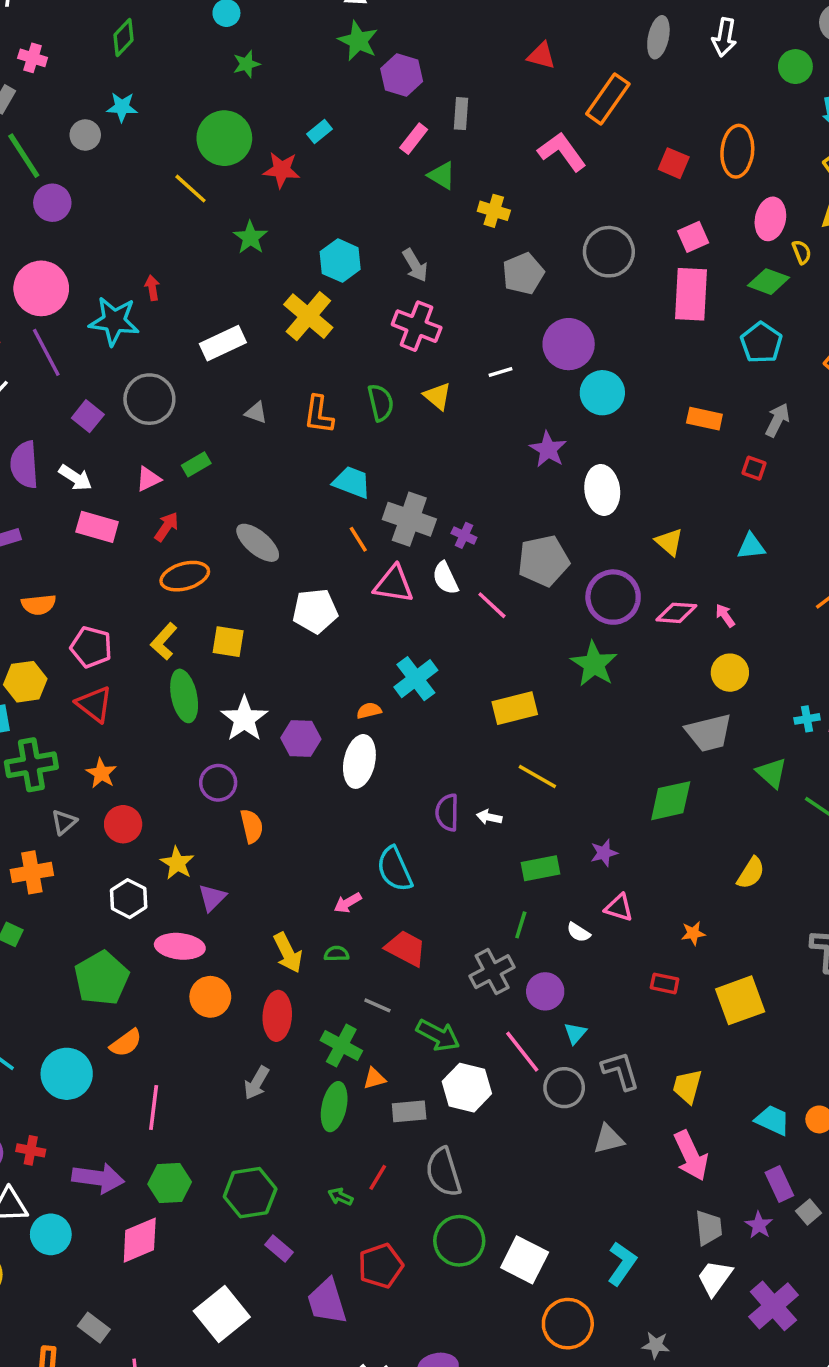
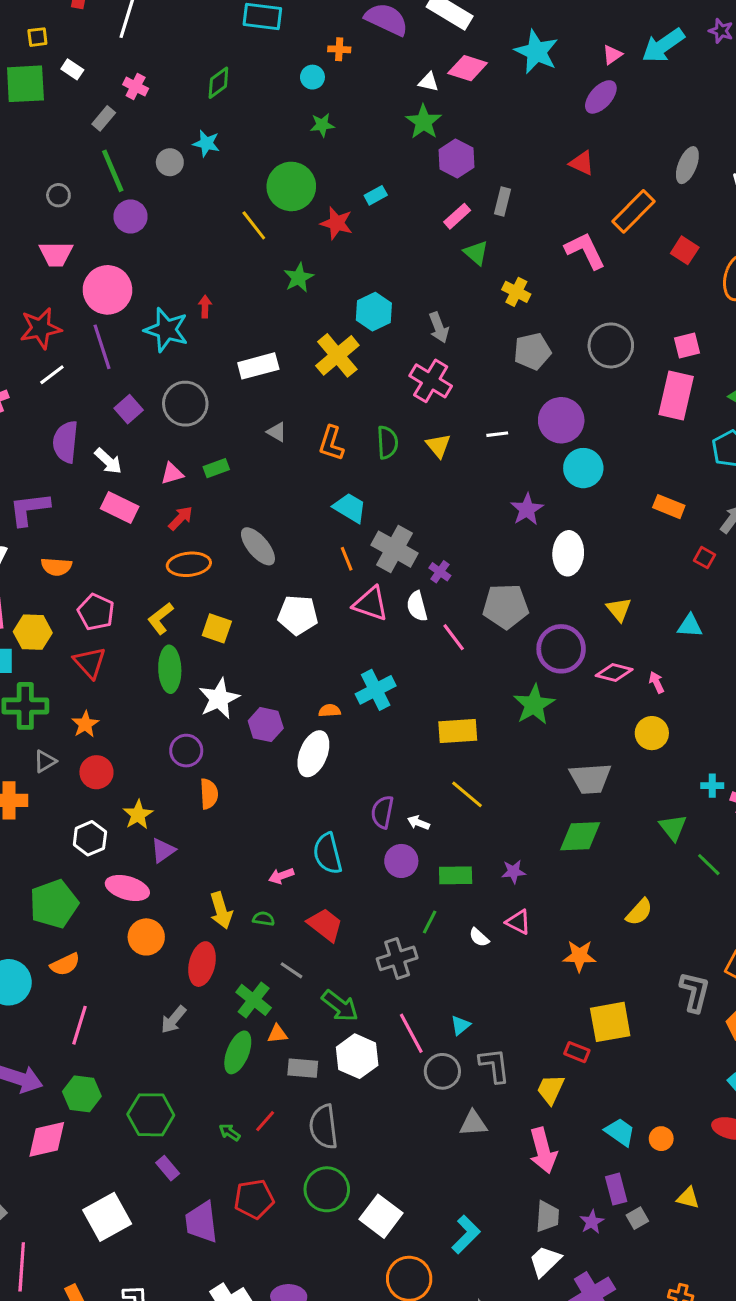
red square: (674, 163) -> (685, 250), moved
gray trapezoid: (709, 733) -> (590, 778), moved
orange star: (693, 933) -> (579, 956), size x1.5
red rectangle: (665, 983) -> (577, 1052), moved
purple circle: (545, 991) -> (401, 861), moved

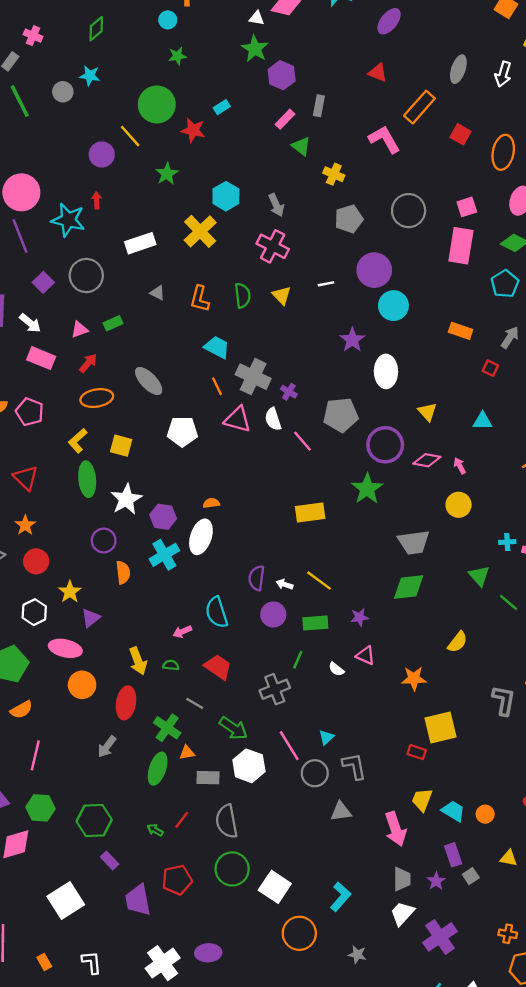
purple circle: (130, 216) -> (102, 154), moved
pink pentagon: (96, 612) -> (30, 412), moved
cyan cross: (376, 690) -> (164, 555), moved
yellow line: (467, 794) -> (319, 581), moved
yellow trapezoid: (551, 1089) -> (422, 800), moved

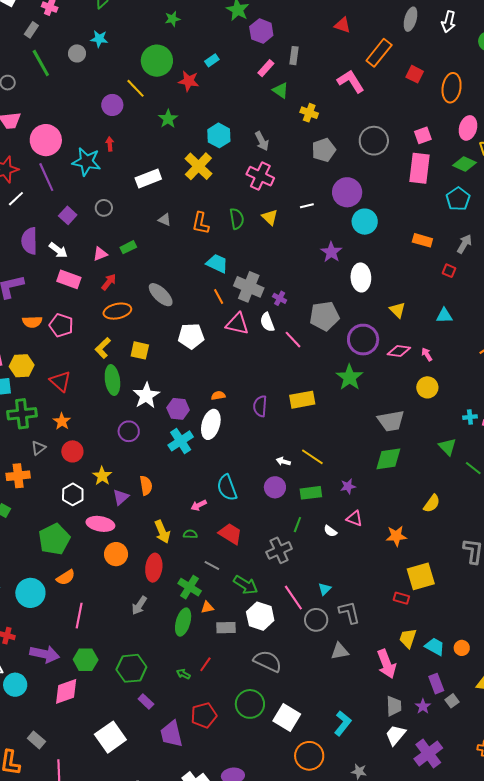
gray circle: (86, 275) -> (104, 208), size x0.6
orange semicircle: (123, 572) -> (146, 485), moved
purple semicircle: (257, 578) -> (260, 406), moved
gray semicircle: (227, 821) -> (268, 661), moved, turned 128

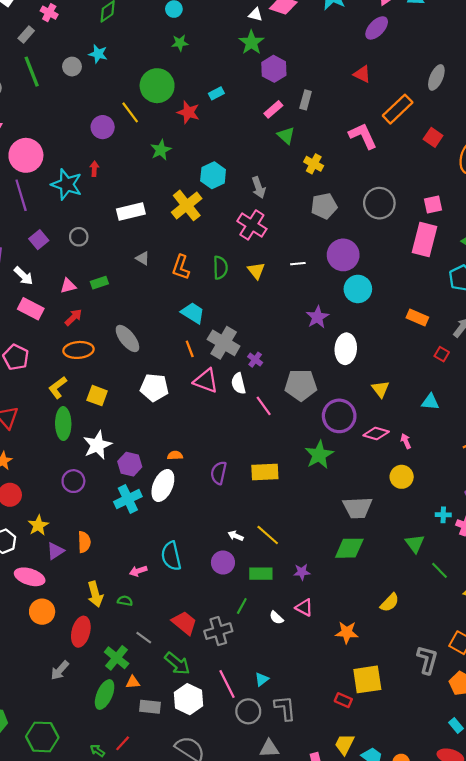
red trapezoid: (230, 534) -> (184, 623), moved

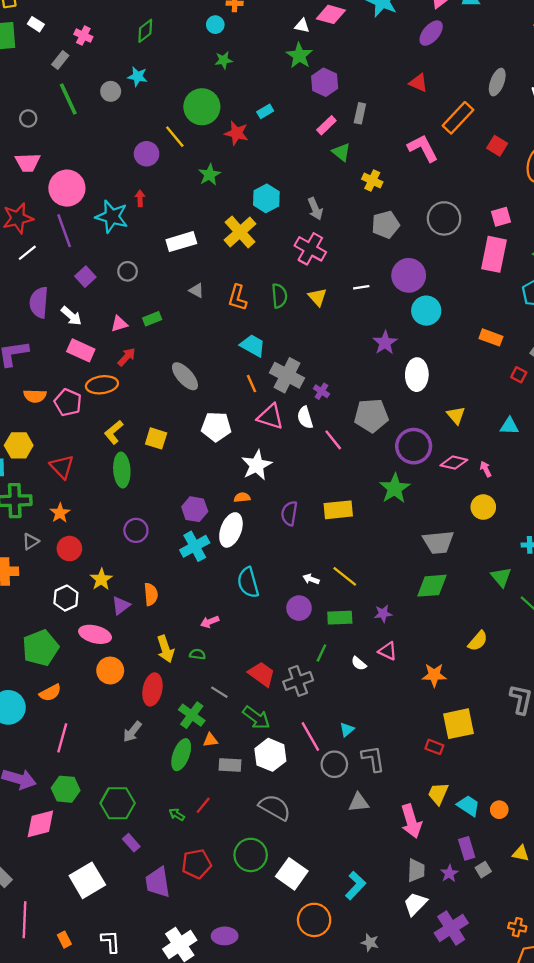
orange ellipse: (78, 350) -> (102, 385), moved
white star: (97, 445) -> (257, 465), moved
cyan semicircle: (171, 556) -> (248, 583), moved

